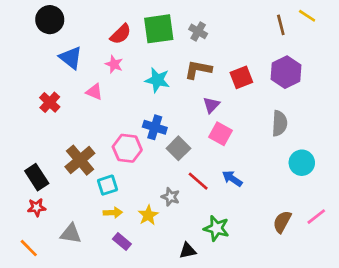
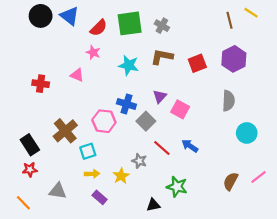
blue triangle: (71, 58) -> (70, 16), moved
red cross: (50, 102) -> (41, 84), turned -35
purple triangle: (211, 105) -> (160, 96), moved

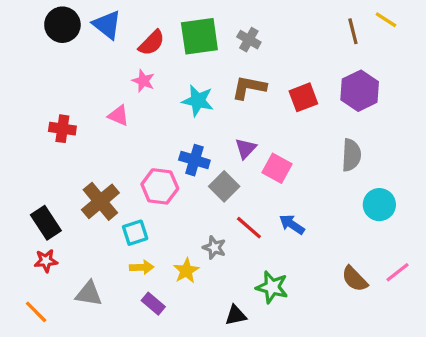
brown semicircle: (231, 181) -> (355, 279), turned -72

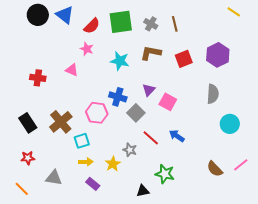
brown line: (353, 31) -> (175, 24), moved
black rectangle: (46, 223) -> (28, 123), moved

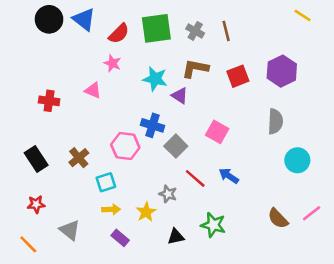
purple triangle: (149, 90) -> (180, 96), moved, turned -40
brown cross: (61, 122) -> (79, 158), size x0.7
gray triangle: (54, 178) -> (70, 230), turned 30
black triangle: (143, 191) -> (176, 237), moved

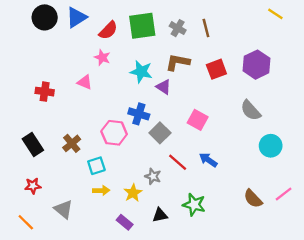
blue triangle: (84, 19) -> (76, 17), turned 50
gray semicircle: (275, 121) -> (251, 110), turned 135
purple rectangle: (120, 238) -> (125, 222), moved

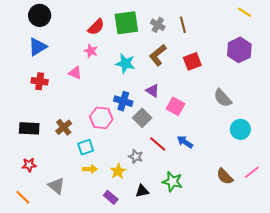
blue triangle: (76, 17) -> (38, 47), moved
brown L-shape: (178, 62) -> (158, 55), turned -50
purple hexagon: (257, 65) -> (239, 50), moved
purple triangle: (164, 87) -> (153, 91), moved
black rectangle: (33, 145) -> (29, 128), turned -54

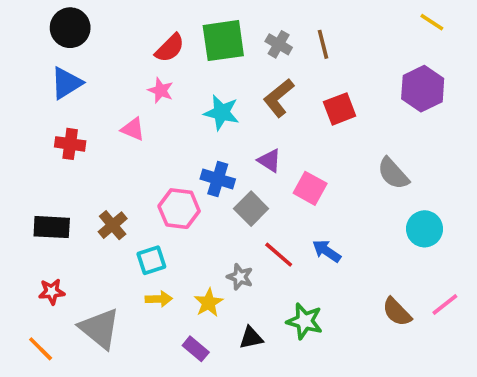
gray triangle: (56, 186) -> (100, 329), size x1.4

